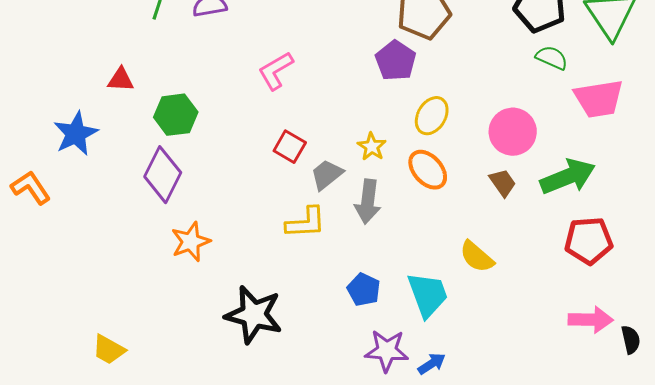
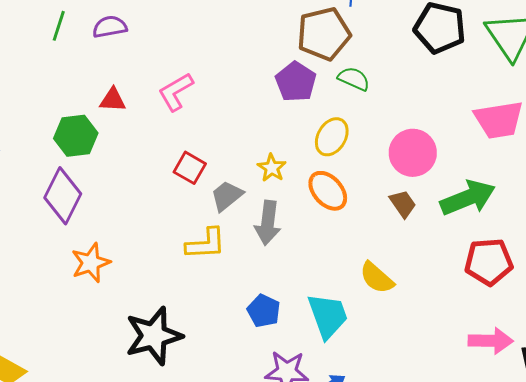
green semicircle: (552, 58) -> (354, 79), moved
red triangle: (121, 80) -> (113, 100), moved
black star: (254, 315) -> (154, 336), turned -30

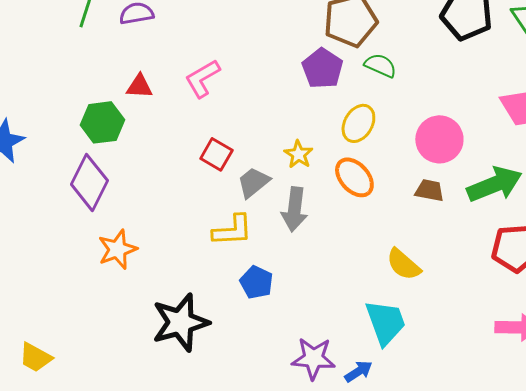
brown trapezoid: (403, 204) -> (429, 190), turned -44
blue pentagon: (264, 311) -> (256, 282), moved
cyan trapezoid: (328, 316) -> (385, 322), moved

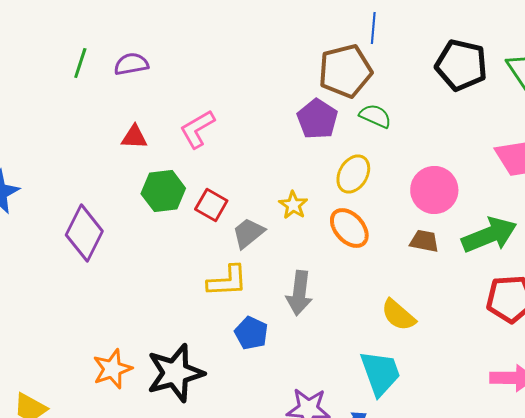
green hexagon: (102, 122) -> (163, 191), moved
gray arrow: (294, 209) -> (299, 293), moved
orange star: (117, 249) -> (112, 369), moved

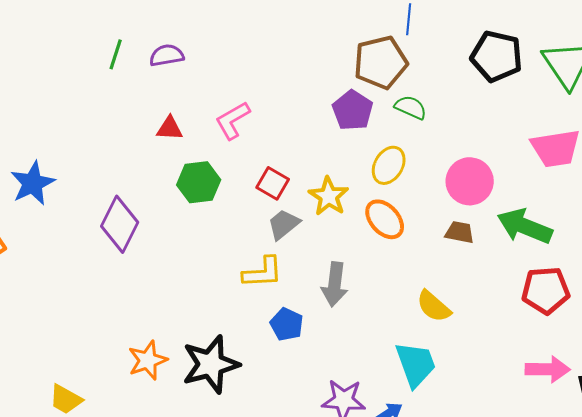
red square: (211, 205) -> (273, 183), moved
yellow star: (293, 205) -> (329, 196), size x1.4
green arrow: (489, 235) -> (525, 226), turned -136

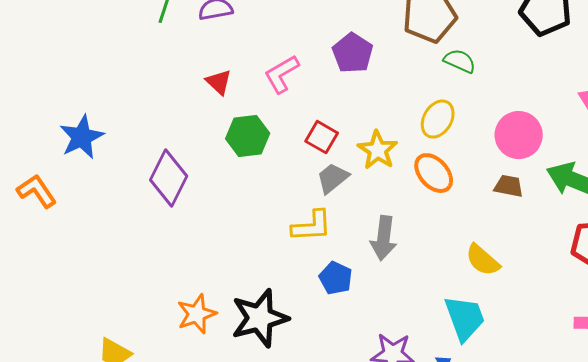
purple pentagon: (353, 110) -> (353, 53), moved
red triangle: (170, 128) -> (219, 82), turned 40

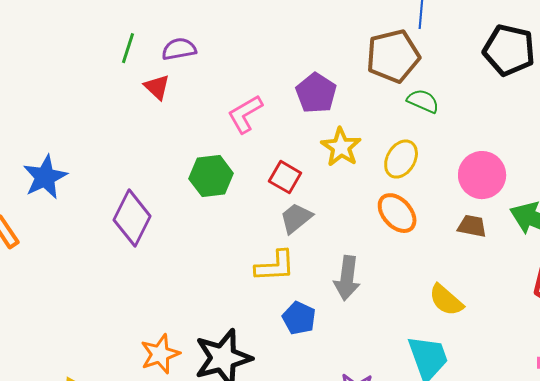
red triangle: (219, 82) -> (157, 87), moved
yellow star: (378, 150) -> (341, 147), moved

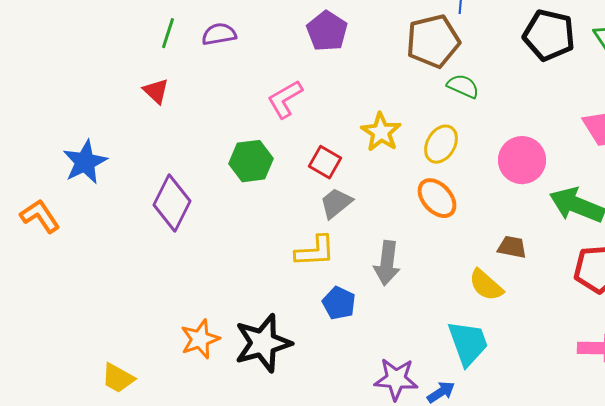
red triangle: (157, 87) -> (156, 91), moved
purple pentagon: (316, 93) -> (327, 31), moved
brown trapezoid: (472, 226) -> (512, 247), moved

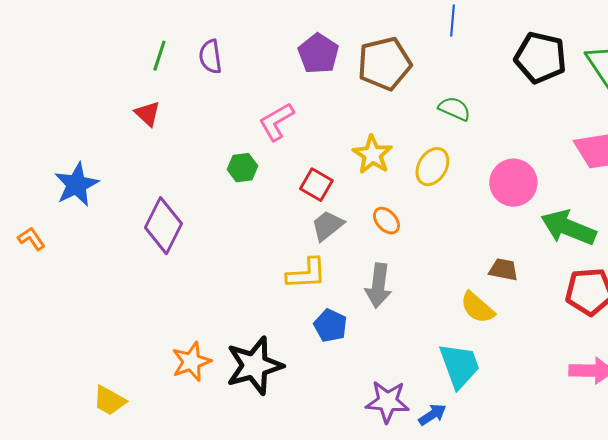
purple semicircle: (219, 34) -> (210, 57), turned -88
brown pentagon: (433, 41) -> (384, 64), moved
green hexagon: (251, 161) -> (242, 168), moved, size x0.7
orange ellipse: (437, 198) -> (386, 221), moved, size x0.7
orange L-shape: (40, 216) -> (31, 239), size x0.7

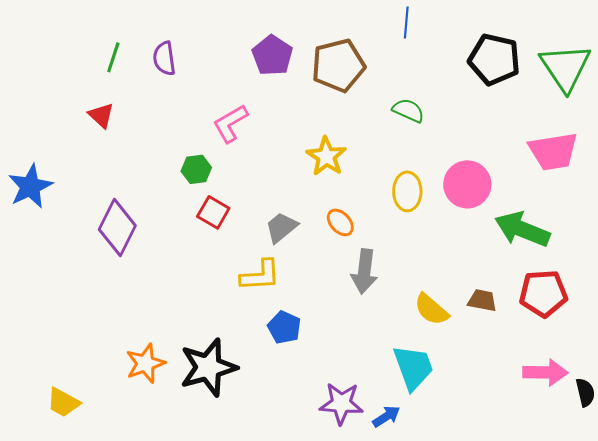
yellow ellipse: (432, 167) -> (407, 191), moved, turned -30
red square: (316, 185) -> (213, 212), moved
brown trapezoid: (503, 270) -> (482, 300), moved
gray arrow: (378, 286) -> (364, 271), moved

